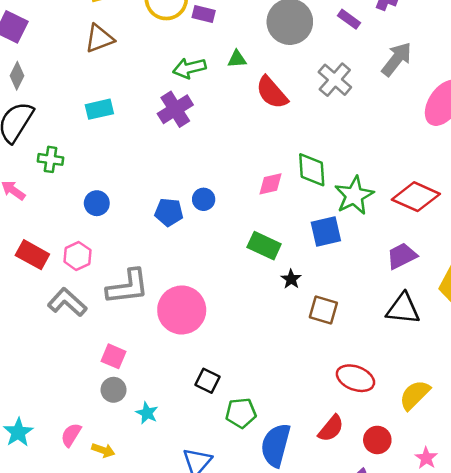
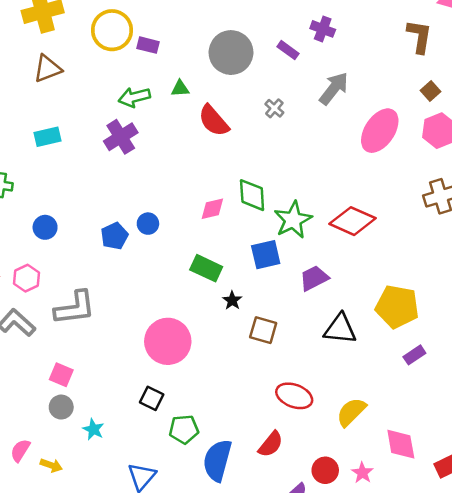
gray cross: (335, 80) -> (274, 108), size x0.6
blue pentagon: (169, 212) -> (114, 236), turned -30
purple trapezoid: (402, 256) -> (314, 278), moved
pink circle: (182, 310) -> (168, 341), moved
red circle: (377, 440) -> (325, 470), moved

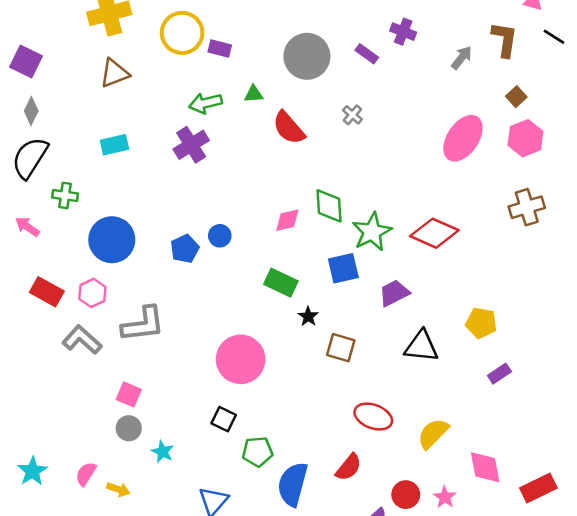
gray arrow: (334, 88) -> (462, 58), moved, size x0.7
blue circle: (45, 227) -> (112, 240), size x1.8
yellow pentagon: (397, 307) -> (481, 323), size x0.7

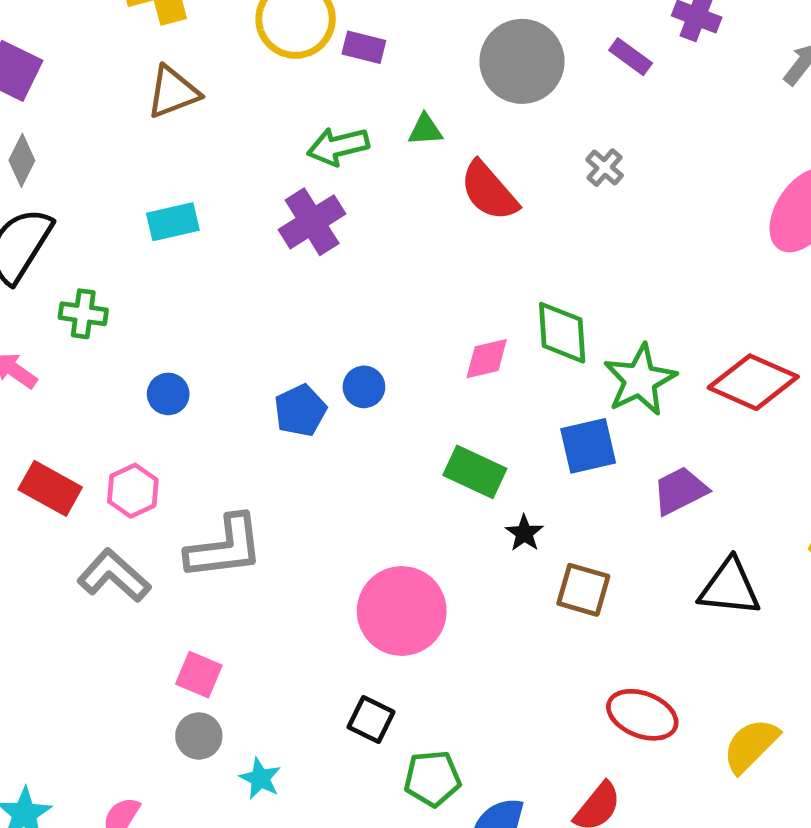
blue circle: (112, 240) -> (168, 394), size x0.5

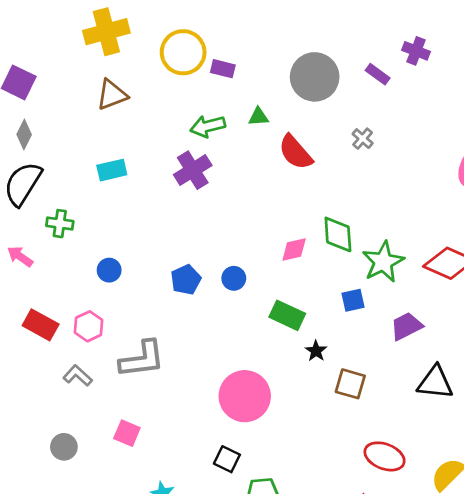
blue circle: (364, 387) -> (234, 278), moved
blue square: (588, 446) -> (353, 300), size x0.7
gray L-shape: (114, 576) -> (78, 376), size x0.7
gray circle: (199, 736) -> (64, 447), moved

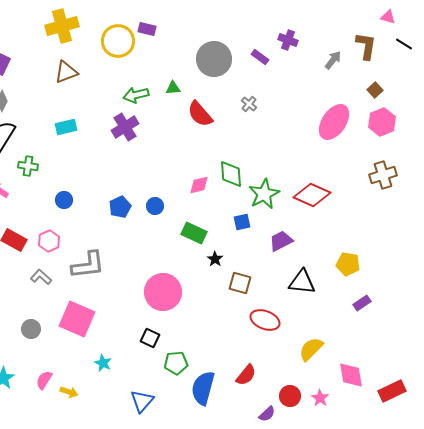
purple rectangle: (223, 69) -> (147, 29), moved
pink square: (127, 433) -> (77, 319), size x1.8
red ellipse: (385, 456) -> (265, 320), moved

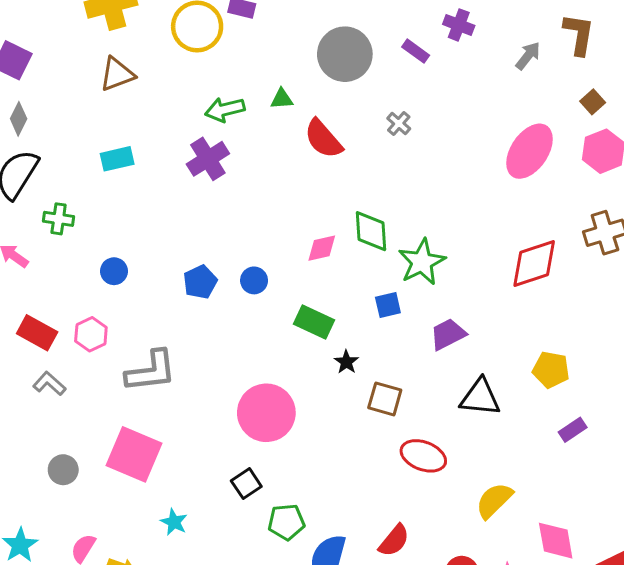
red diamond: (312, 195) -> (534, 263), moved, turned -42
gray L-shape: (41, 277) -> (49, 384), moved
black square: (150, 338) -> (246, 484), turned 30

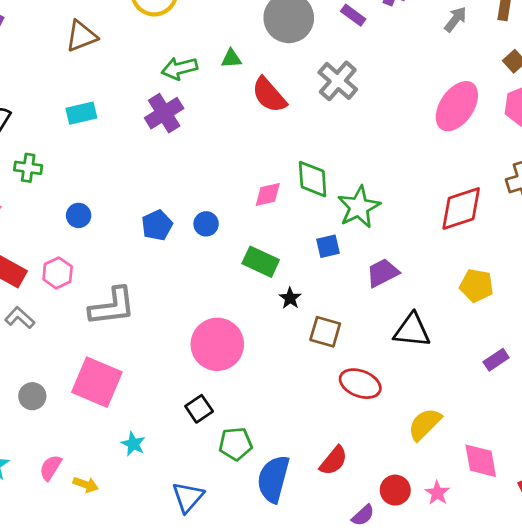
gray cross: (399, 123) -> (338, 81), size x1.8
yellow pentagon: (551, 370) -> (477, 286), moved

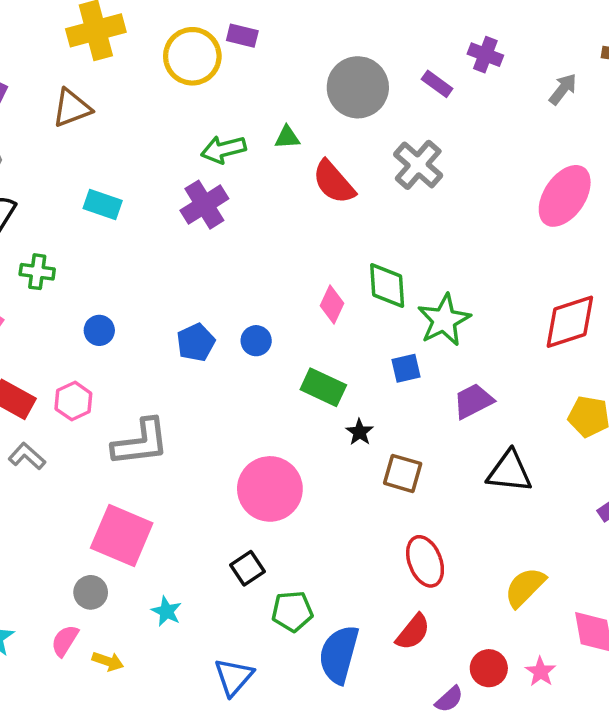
brown triangle: (81, 36) -> (72, 108), moved
cyan rectangle: (81, 113) -> (103, 205), turned 32
pink diamond: (268, 194) -> (332, 304), turned -52
red ellipse: (360, 384) -> (425, 561), moved, turned 48
gray circle: (32, 396) -> (91, 592), moved

